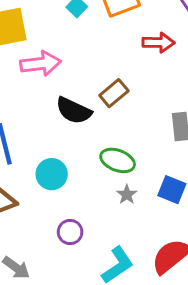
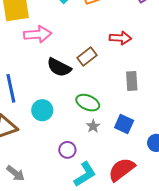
red arrow: (158, 43) -> (120, 38), moved
purple circle: (70, 232) -> (67, 150), moved

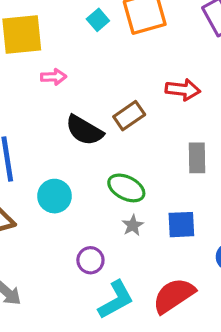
pink arrow: (38, 34) -> (54, 77), size x0.6
blue square: (124, 124) -> (181, 225), turned -30

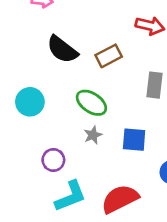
brown rectangle: (129, 116) -> (109, 56), moved

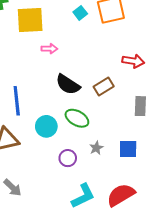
green ellipse: (91, 103) -> (77, 118), moved
purple circle: (53, 160) -> (68, 158), moved

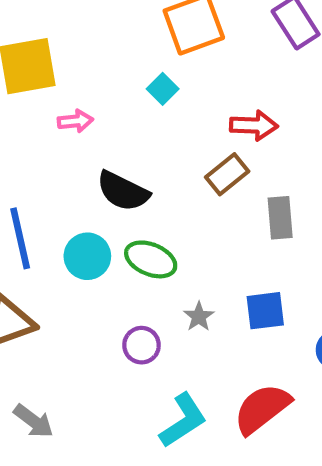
cyan square: (80, 13) -> (163, 89), moved
brown rectangle: (104, 87) -> (227, 174), moved
cyan circle: (46, 126) -> (87, 256), moved

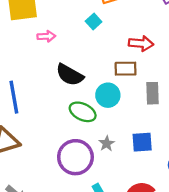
brown rectangle: (227, 174) -> (126, 69), turned 35
cyan circle: (87, 256) -> (108, 95), moved
purple circle: (142, 345) -> (75, 157), size x1.8

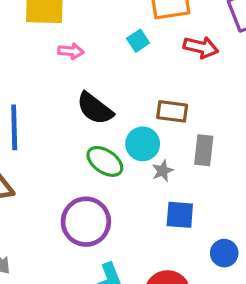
red arrow: (141, 43) -> (201, 47), moved
gray star: (107, 143) -> (163, 171), moved

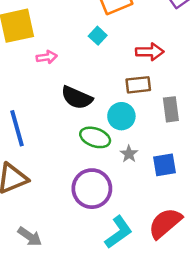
red arrow: (201, 47) -> (150, 52), moved
gray star: (163, 171) -> (129, 154), moved

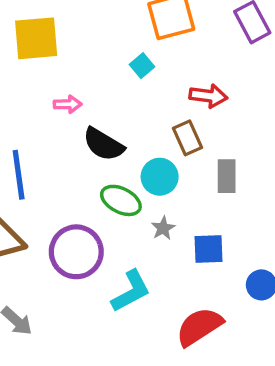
pink arrow: (47, 57) -> (68, 104), moved
brown rectangle: (138, 85) -> (187, 138), turned 65
purple circle: (92, 189) -> (76, 252), moved
cyan L-shape: (119, 232) -> (131, 291), moved

